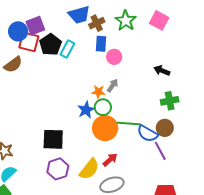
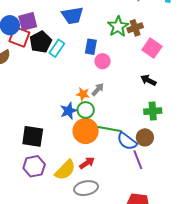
pink square: (159, 20) -> (152, 48), moved
brown cross: (97, 23) -> (135, 28), moved

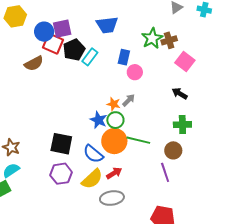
blue star: (69, 111) -> (98, 120), turned -30
blue semicircle: (127, 141) -> (93, 154), moved

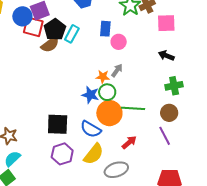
pink square: (185, 62) -> (166, 23), turned -30
brown semicircle: (34, 63) -> (50, 44), moved
red arrow: (114, 173) -> (129, 142), moved

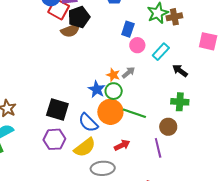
pink square: (166, 23) -> (208, 41), moved
cyan rectangle: (72, 34) -> (161, 52), moved

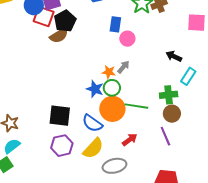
cyan rectangle: (161, 52) -> (188, 76), moved
green cross: (180, 102) -> (169, 95), moved

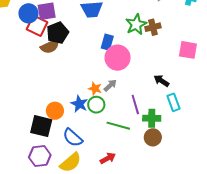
pink circle: (127, 39) -> (118, 58), size x1.6
cyan rectangle: (188, 76) -> (173, 102), turned -60
orange circle: (112, 109) -> (55, 111), moved, size x0.7
purple line: (165, 136) -> (135, 104), moved

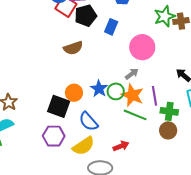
blue rectangle: (107, 42) -> (111, 27), moved
brown semicircle: (50, 46) -> (73, 48), moved
orange star: (95, 89) -> (132, 95), moved, size x1.6

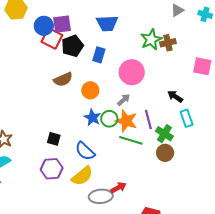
orange circle: (74, 93) -> (90, 90), moved
black square: (59, 106) -> (54, 139), size x0.6
green cross: (169, 111) -> (164, 134), turned 30
red arrow: (121, 146) -> (118, 188), moved

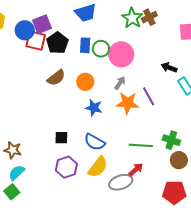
green circle: (109, 119) -> (101, 49), moved
green cross: (164, 134) -> (171, 140), moved
green line: (131, 140) -> (141, 145), moved
brown circle: (165, 153) -> (179, 160), moved

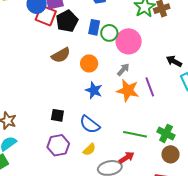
yellow semicircle: (98, 167) -> (89, 150), size x0.6

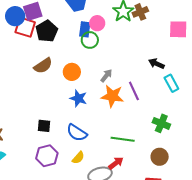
blue rectangle: (94, 27) -> (85, 29), moved
pink circle: (129, 41) -> (97, 23), moved, size x0.6
green cross: (166, 133) -> (161, 123), moved

